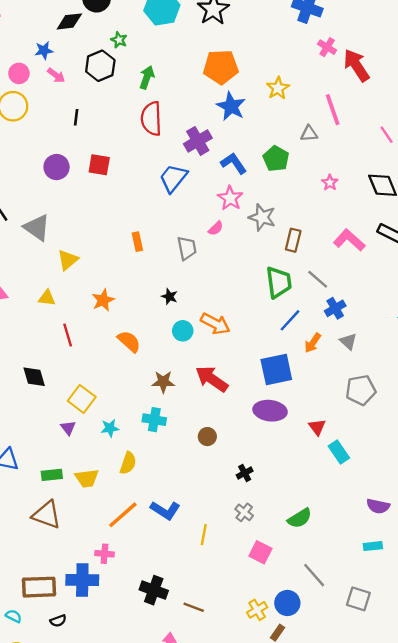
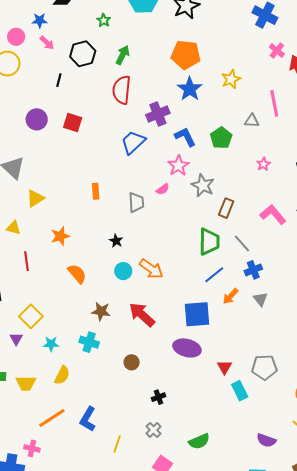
black hexagon: (100, 66) -> (83, 54), moved
gray pentagon: (361, 390) -> (264, 367), moved
blue L-shape: (165, 510) -> (88, 419), turned 80

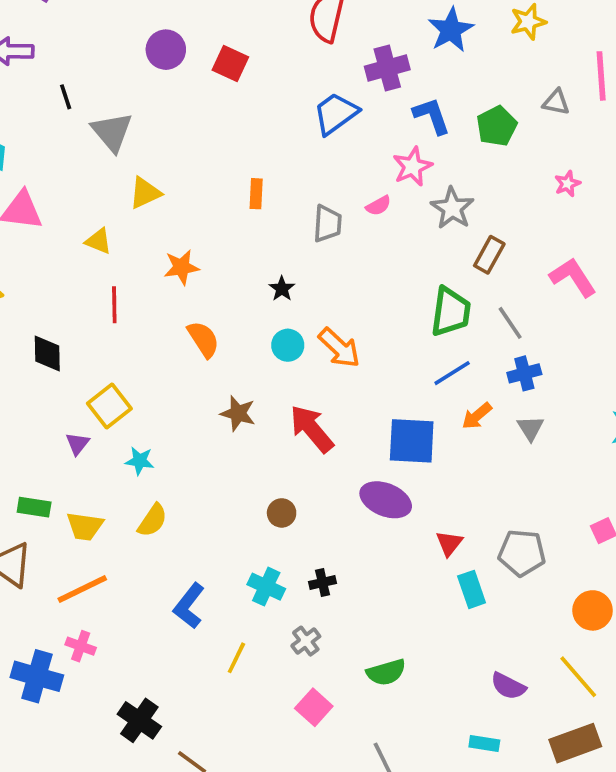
cyan cross: (89, 342) -> (266, 587), moved
orange line: (52, 418) -> (82, 589), moved

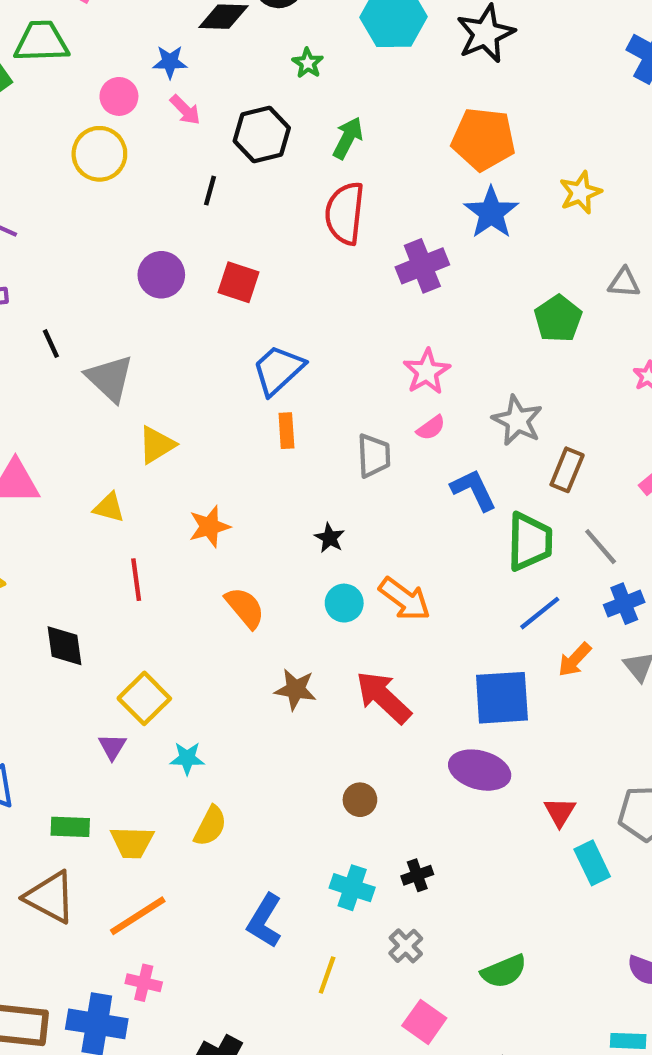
blue trapezoid: (336, 114) -> (278, 370), moved
blue L-shape: (432, 116) -> (474, 490), moved
pink star: (412, 167) -> (427, 372), moved

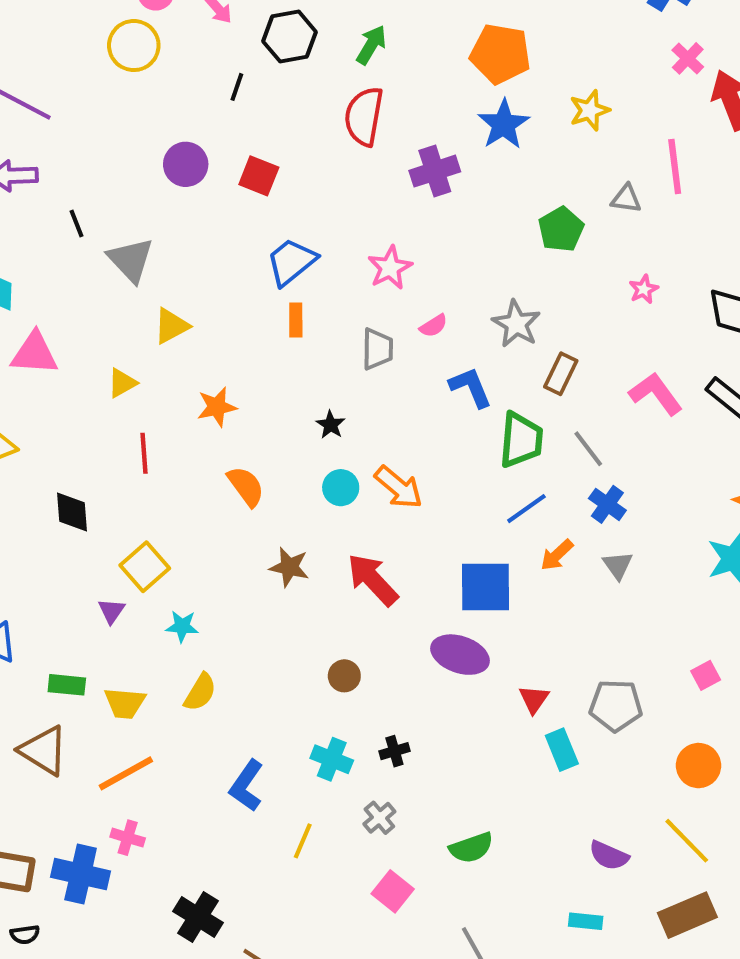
pink star: (427, 372) -> (390, 268), moved
yellow triangle: (109, 507) -> (122, 383), turned -48
blue cross: (624, 604) -> (607, 504), turned -36

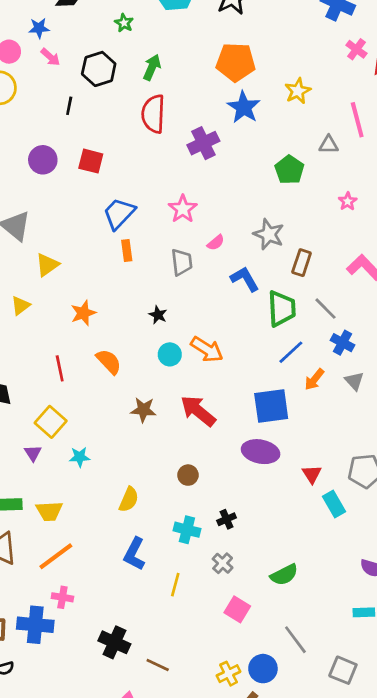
red line: (144, 453) -> (60, 368), moved
yellow semicircle: (200, 692) -> (129, 499), moved

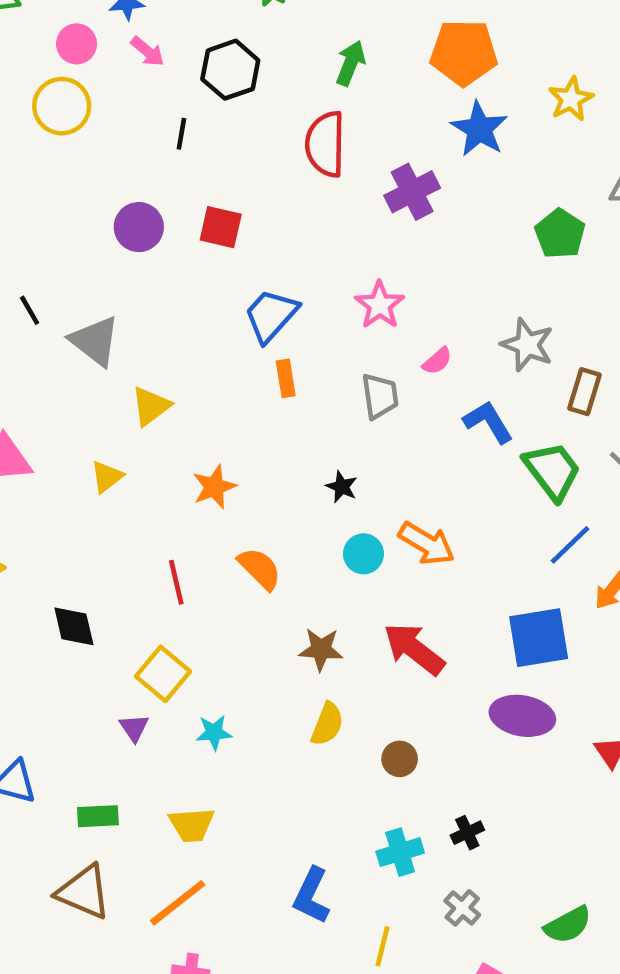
green arrow: (152, 67) -> (351, 63), moved
green trapezoid: (282, 309) -> (552, 471), turned -33
yellow semicircle: (129, 499) -> (327, 724), moved
yellow trapezoid: (49, 511) -> (192, 825), moved
cyan cross: (187, 530) -> (400, 852), turned -30

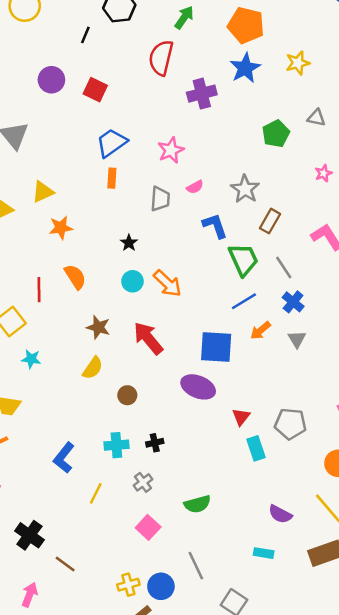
yellow triangle: (151, 406) -> (43, 192), moved
red line: (176, 582) -> (39, 290), moved

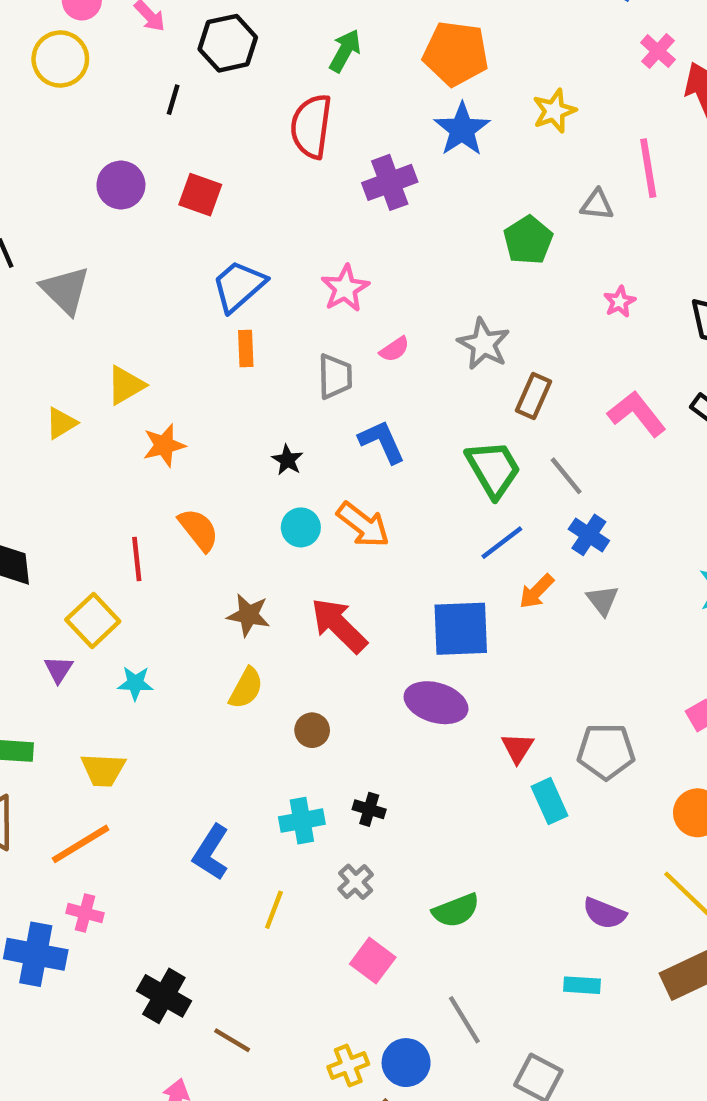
blue L-shape: (215, 226) -> (382, 442), moved
black cross: (155, 443) -> (369, 809), turned 35

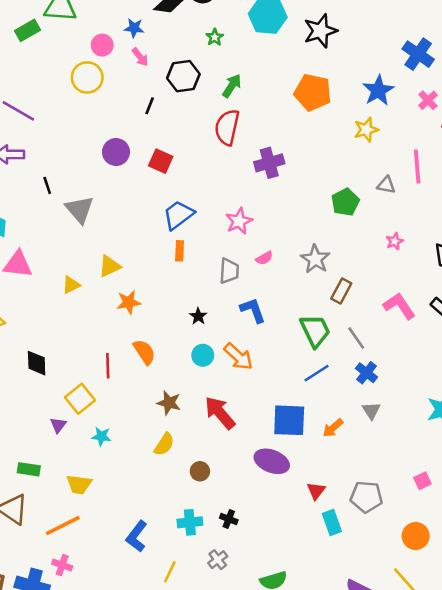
green arrow: (345, 51) -> (232, 86), moved
blue star: (462, 129) -> (378, 90), moved
orange arrow: (536, 591) -> (333, 428), moved

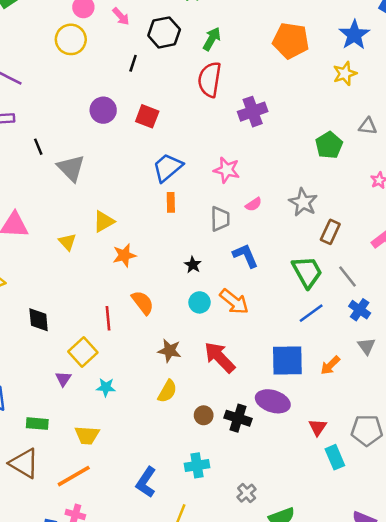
pink star: (239, 221) -> (227, 170), turned -30
yellow triangle: (71, 285) -> (67, 242), turned -42
black cross: (229, 519) -> (238, 418), moved, size x1.5
gray cross: (218, 560) -> (247, 493), moved

